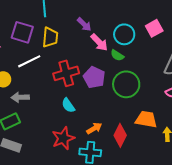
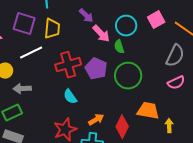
green semicircle: (117, 55) -> (119, 47), turned 40

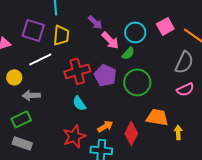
green semicircle: (119, 47) -> (128, 53), turned -120

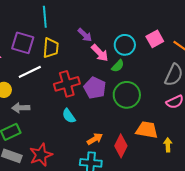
red star: (74, 136) -> (41, 155), moved

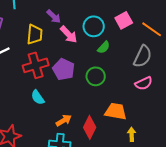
yellow trapezoid: (51, 48) -> (35, 34), moved
green semicircle: (118, 66) -> (104, 47), moved
green circle: (127, 95) -> (96, 76), size x0.7
yellow arrow: (168, 145) -> (132, 134), moved

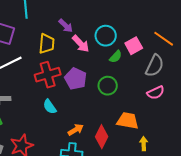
pink square: (124, 20) -> (134, 46), moved

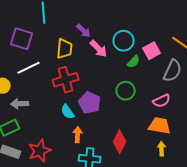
purple pentagon: (76, 79) -> (90, 103), moved
pink semicircle: (156, 93) -> (162, 101), moved
orange trapezoid: (128, 121) -> (160, 126), moved
orange arrow: (76, 130) -> (78, 135), moved, turned -56

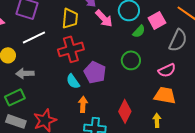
yellow arrow: (162, 149) -> (157, 120), moved

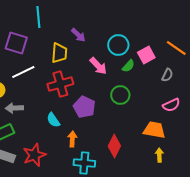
pink arrow: (104, 18) -> (98, 66), moved
gray semicircle: (178, 40) -> (167, 75), size x0.6
pink semicircle: (167, 70) -> (171, 105), moved
cyan semicircle: (73, 81) -> (53, 120), moved
yellow arrow: (157, 120) -> (159, 155), moved

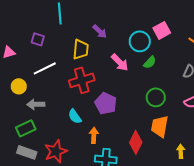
purple square: (16, 43) -> (38, 39), size x0.6
pink square: (146, 55) -> (162, 30), moved
green circle: (120, 95) -> (156, 97), moved
orange trapezoid: (154, 130) -> (160, 126), moved, turned -90

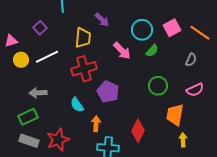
pink square: (162, 30) -> (172, 28), moved
purple square: (38, 39) -> (40, 28), turned 32
yellow circle: (19, 86) -> (21, 60), moved
orange trapezoid: (160, 126) -> (175, 115), moved

